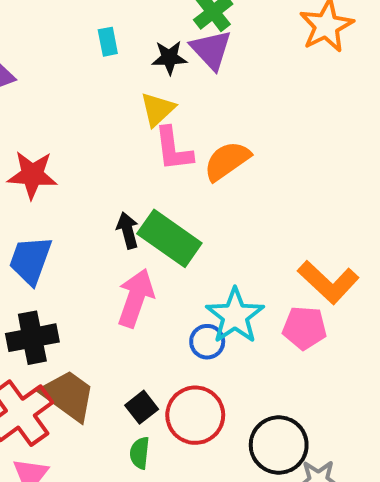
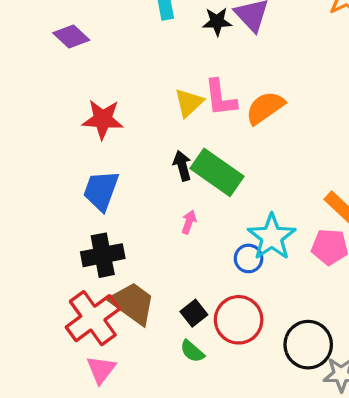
yellow triangle: (157, 109) -> (189, 103), moved
pink arrow: (136, 298) -> (189, 222), size x0.5
green semicircle: (140, 453) -> (192, 351), turned -55

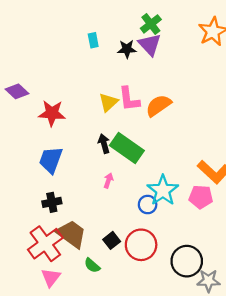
purple diamond: (71, 36) -> (17, 91), moved
black cross: (103, 255) -> (52, 202), size x0.7
green semicircle: (192, 351) -> (92, 265), moved

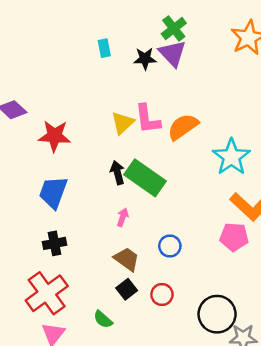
cyan star: (163, 190) -> (231, 157), moved
brown trapezoid: (71, 234) -> (127, 259), moved, size x0.7
red circle: (141, 245) -> (162, 295), size x0.6

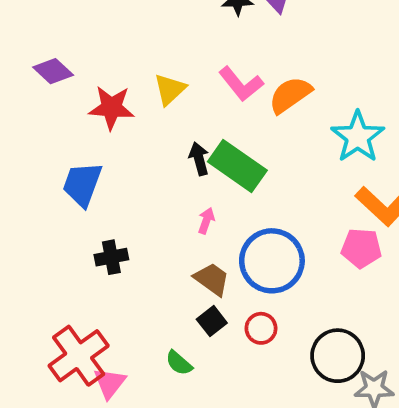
pink L-shape: (148, 119) -> (241, 84), turned -32
yellow triangle: (123, 123) -> (170, 89), moved
blue trapezoid: (53, 192) -> (82, 184), moved
blue circle: (170, 246) -> (272, 261), size x2.0
red cross: (47, 293) -> (79, 356), moved

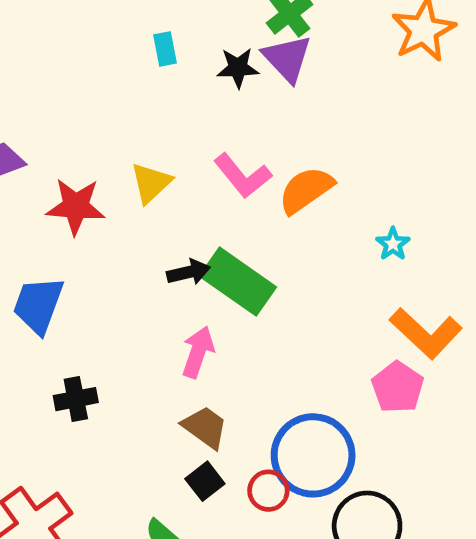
cyan star: (358, 137) -> (393, 244), size x0.5
black arrow: (199, 159) -> (189, 272), turned 92
pink arrow: (206, 221) -> (198, 352), size x1.5
pink pentagon: (361, 248) -> (398, 387), turned 30
blue circle: (272, 261) -> (313, 455), moved

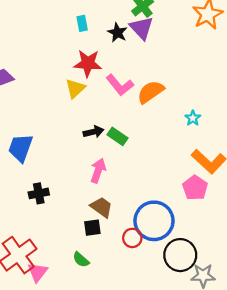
black star: (238, 68) -> (117, 33), turned 30
red star: (76, 206) -> (88, 63), moved
green rectangle: (238, 282) -> (117, 136), size x0.6
black square: (205, 481) -> (92, 228), moved, turned 30

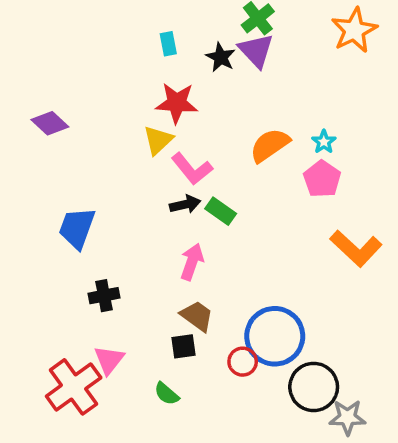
pink L-shape: (120, 85) -> (192, 169), moved
cyan star: (193, 118) -> (324, 142), moved
pink pentagon: (195, 188) -> (322, 179), moved
pink triangle: (38, 272) -> (109, 360), moved

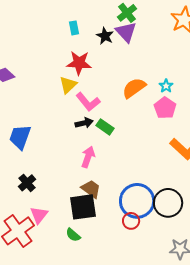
black cross: (104, 296) -> (27, 183), moved, turned -30
black square: (183, 346) -> (83, 207), size x1.8
red circle: (243, 362) -> (131, 221), moved
black circle: (314, 387) -> (168, 203), moved

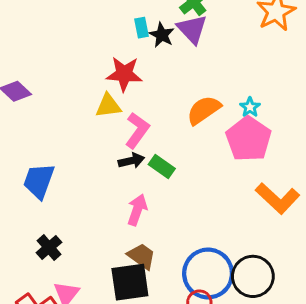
cyan rectangle: (74, 28) -> (142, 28), moved
yellow triangle: (68, 85) -> (108, 106), turned 36
pink L-shape: (88, 102) -> (137, 130), turned -105
pink pentagon: (165, 108) -> (249, 139), size x1.4

